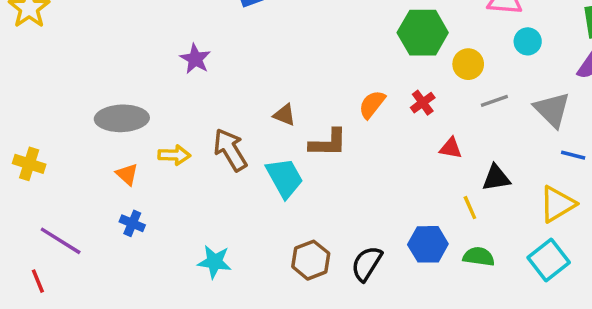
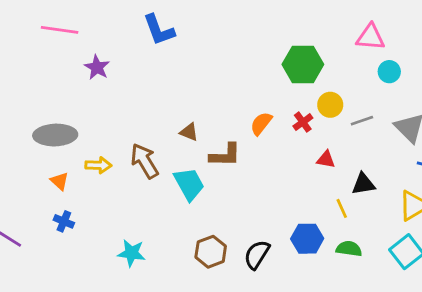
purple star: (195, 59) -> (97, 67), moved
yellow circle: (468, 64) -> (330, 105), moved

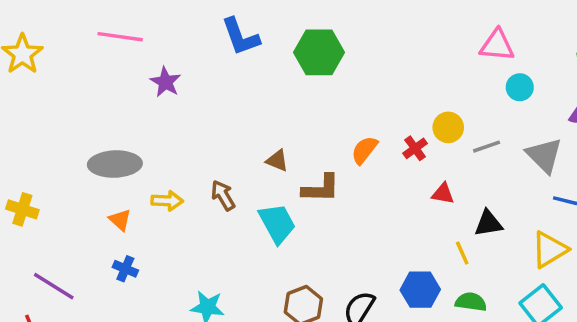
green hexagon: (303, 64) -> (319, 52), moved
brown arrow: (144, 161) -> (223, 195), size x0.7

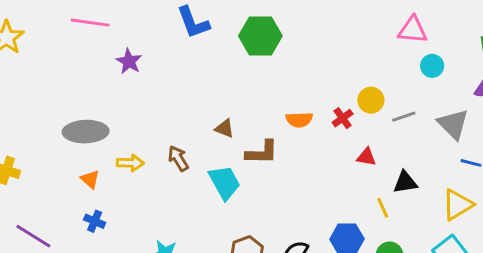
orange semicircle: (364, 150) -> (299, 120), turned -130

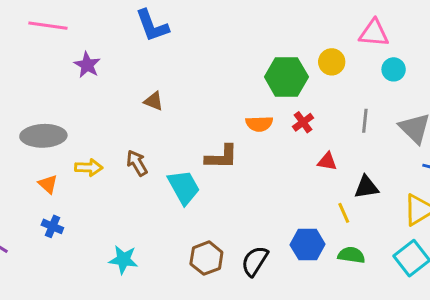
green hexagon: (260, 36) -> (286, 77), moved
yellow circle: (371, 100) -> (332, 62), moved
gray line: (404, 117) -> (365, 121), turned -65
brown triangle: (225, 129) -> (154, 101), moved

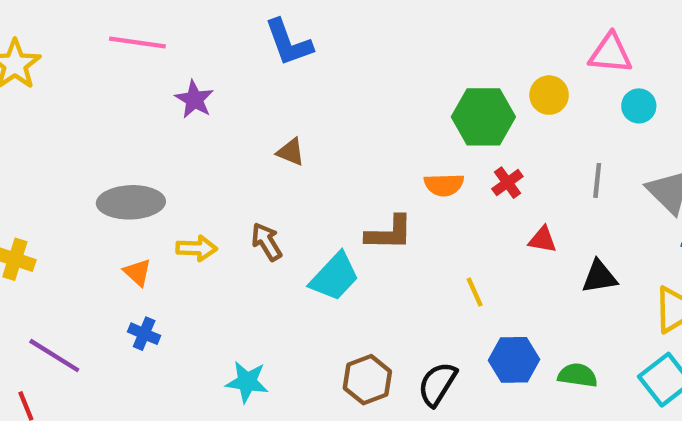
cyan trapezoid: (184, 187) -> (334, 277), turned 72
yellow line: (344, 213) -> (475, 292), moved

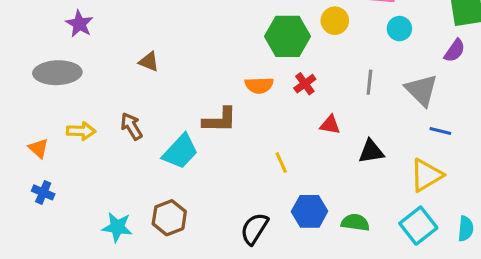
gray ellipse: (131, 202) -> (57, 73), moved
brown hexagon: (367, 380) -> (169, 218), moved

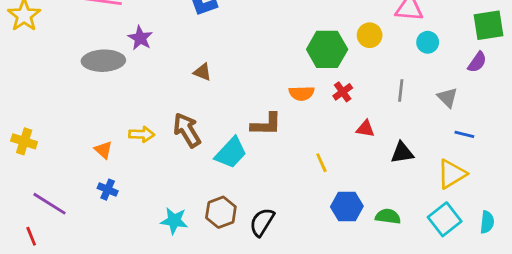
gray ellipse: (57, 73) -> (103, 61), moved
gray triangle: (421, 90) -> (447, 98), size x0.7
brown arrow: (131, 126) -> (187, 130), size x1.4
black semicircle: (254, 229) -> (262, 222), moved

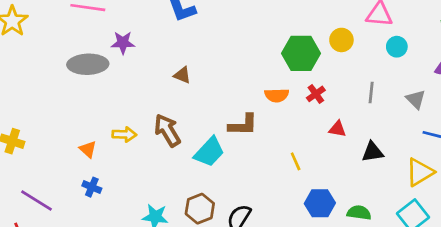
purple star: (140, 38) -> (123, 43), turned -30

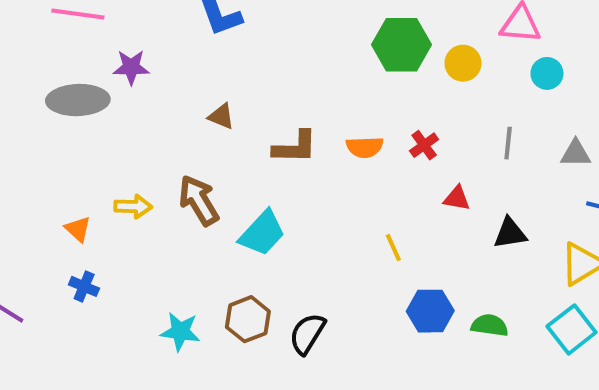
green hexagon: (301, 53) -> (402, 45), moved
gray triangle: (416, 99) -> (576, 153), turned -45
brown L-shape: (243, 125) -> (295, 147), moved

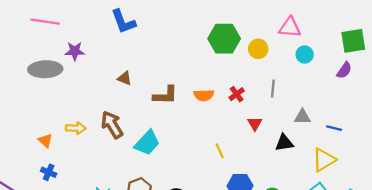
gray line: (508, 143) -> (273, 88), moved
gray triangle: (576, 153) -> (302, 117), moved
red triangle: (457, 198) -> (255, 124), turned 49

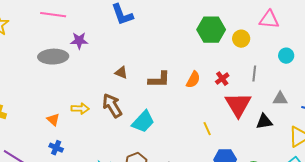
cyan circle: (305, 54) -> (286, 56), moved
brown triangle: (125, 78) -> (121, 73), moved
orange semicircle: (204, 95) -> (193, 80), turned -60
red triangle: (255, 124) -> (238, 105), size x2.0

